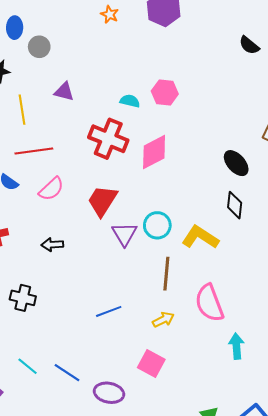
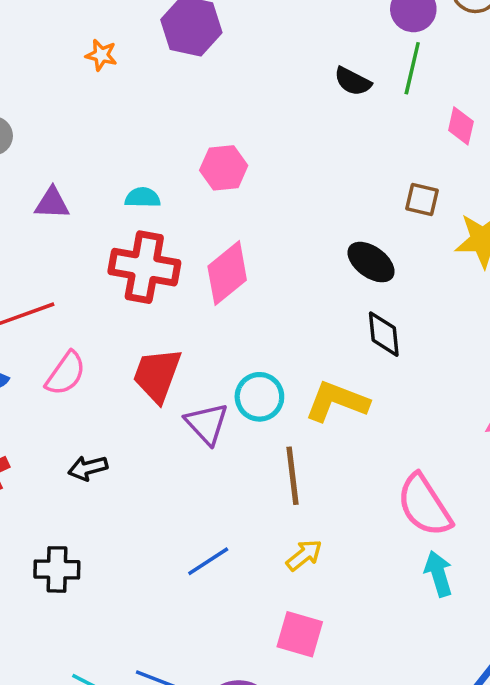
black semicircle: (249, 45) -> (353, 81), moved
cyan semicircle: (130, 101) -> (143, 198), moved
pink semicircle: (209, 303) -> (424, 505), moved

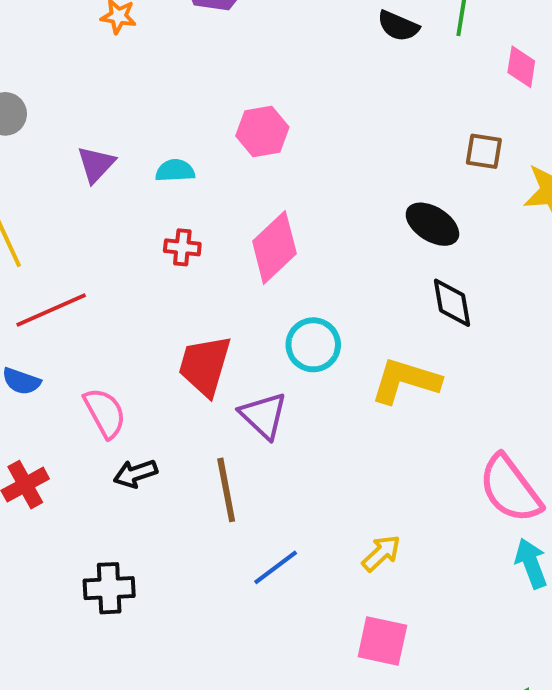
purple triangle: (52, 203) -> (96, 164), moved, turned -45
red cross: (144, 267) -> (182, 247), size x0.5
pink semicircle: (66, 374) -> (105, 413), moved, turned -60
cyan circle: (259, 397) -> (313, 345), moved
brown line: (293, 476) -> (226, 490), moved

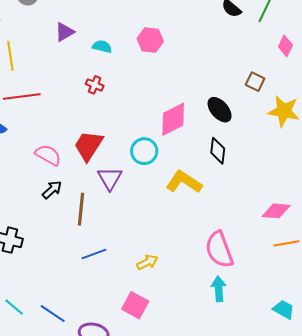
pink diamond: (274, 247) -> (173, 119), moved
pink semicircle: (105, 413) -> (48, 155), moved, turned -48
black arrow: (135, 474) -> (52, 190), moved, turned 140

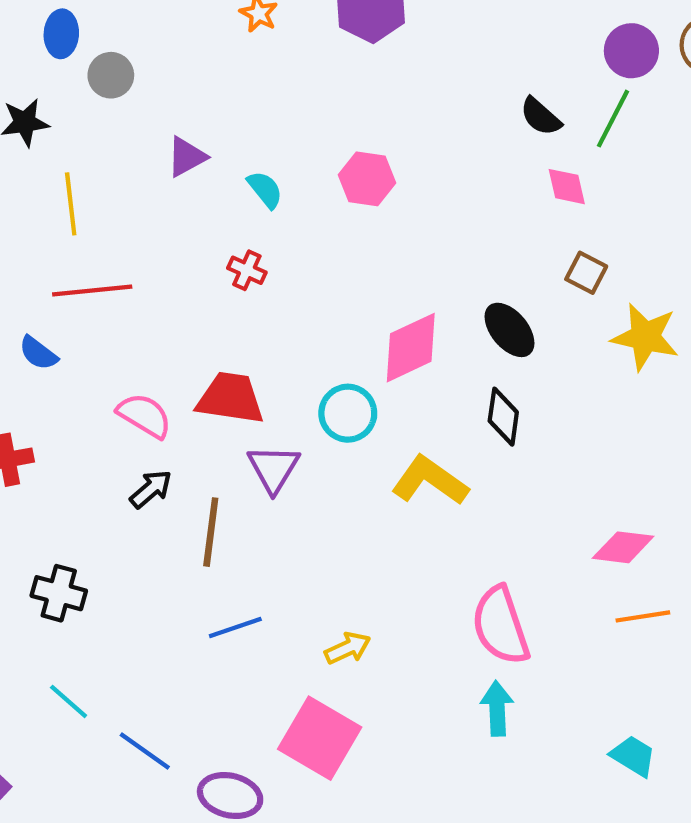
pink diamond: (285, 46) -> (567, 187), moved, turned -40
cyan semicircle: (102, 47) -> (265, 190), turned 36
red trapezoid: (88, 146) -> (230, 398), turned 64
pink square: (135, 305) -> (320, 738), size x1.4
cyan line: (14, 307) -> (69, 701), moved

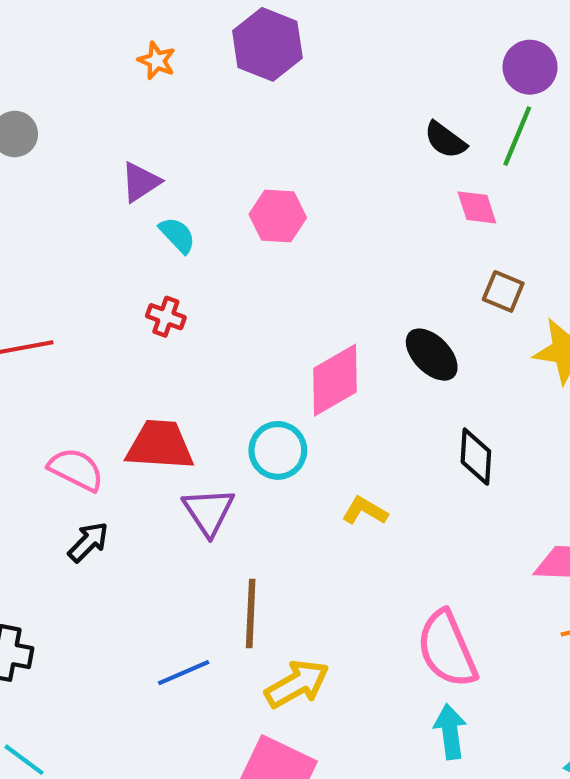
purple triangle: (187, 157) -> (141, 182), moved
black diamond: (503, 417) -> (476, 457), moved
yellow L-shape: (430, 481) -> (365, 511), size x0.6
brown line: (211, 532) -> (251, 613), moved
yellow arrow: (348, 648) -> (297, 684), size x1.4

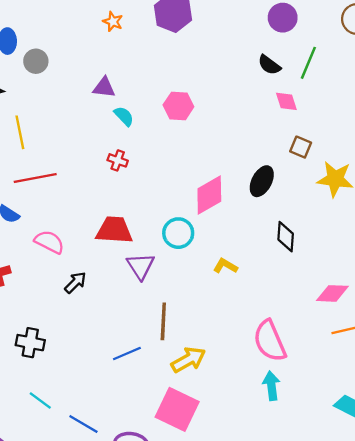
purple circle: (530, 67) -> (283, 18), moved
purple triangle: (141, 182) -> (104, 87), turned 40
black ellipse: (432, 355) -> (262, 181), turned 72
pink semicircle: (76, 469) -> (49, 242), moved

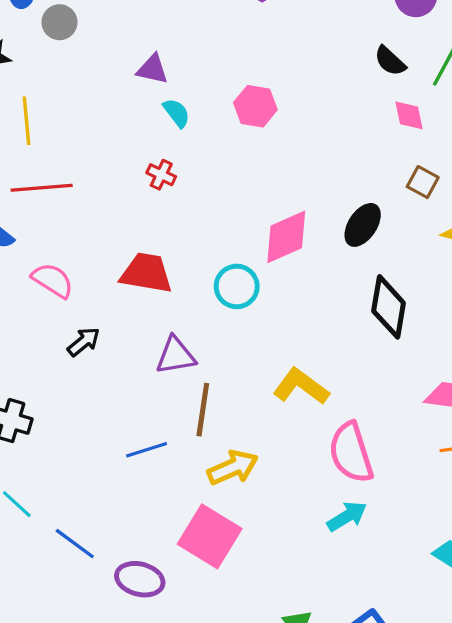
black diamond: (286, 237) -> (389, 307), size x1.4
purple triangle: (141, 266) -> (176, 356), moved, turned 48
yellow L-shape: (225, 266) -> (301, 386), moved, size x1.6
cyan arrow: (271, 386) -> (347, 516), turned 60

